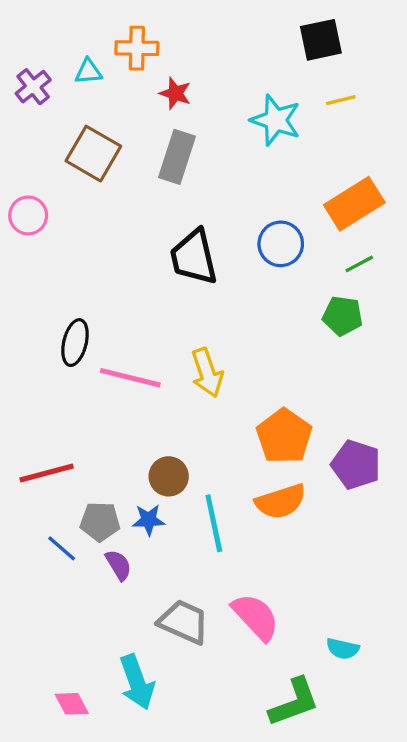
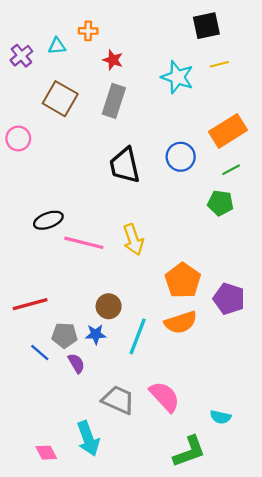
orange cross: (137, 48) -> (88, 31), size x0.7
black ellipse: (75, 343) -> (48, 220), turned 56
cyan line: (214, 523) -> (138, 336), turned 33

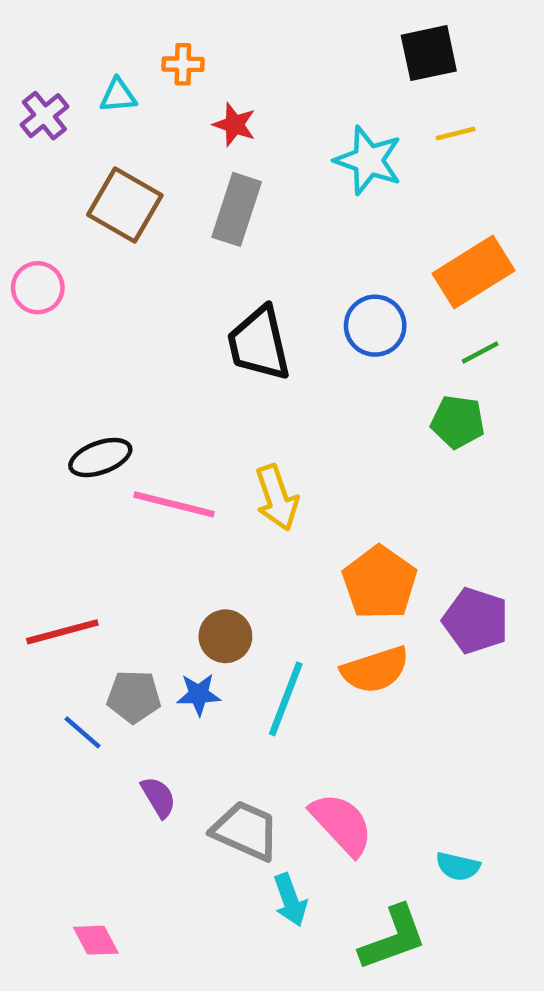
purple semicircle: (76, 363) -> (158, 797), moved
cyan arrow: (88, 439) -> (290, 900), moved, size x0.7

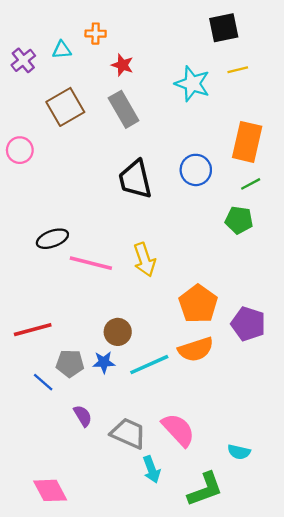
brown square: (125, 205) -> (65, 107), turned 30
gray rectangle: (237, 209) -> (124, 109), turned -48
orange rectangle: (473, 272) -> (247, 142), turned -45
cyan line: (286, 699) -> (149, 365), turned 45
pink diamond: (96, 940) -> (50, 490), size x1.4

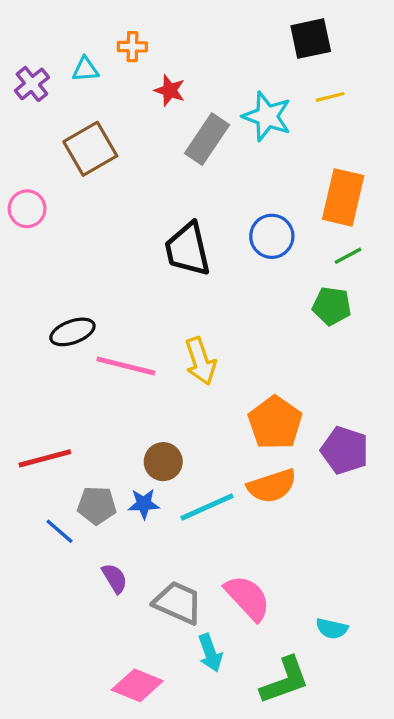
gray rectangle: (124, 109) -> (207, 139), moved, turned 64
pink diamond: (50, 490) -> (137, 685), moved, turned -40

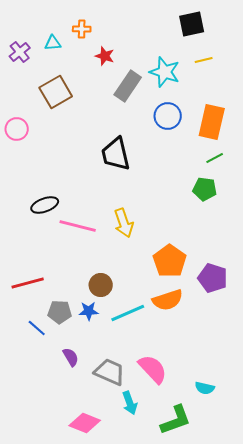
blue circle: (272, 236) -> (168, 116), moved

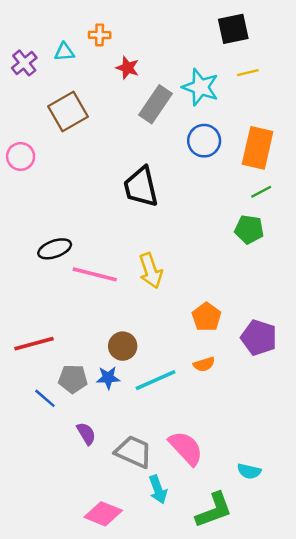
orange pentagon: (170, 261) -> (207, 317), size x0.7
orange semicircle: (168, 300) -> (204, 364), size x0.6

